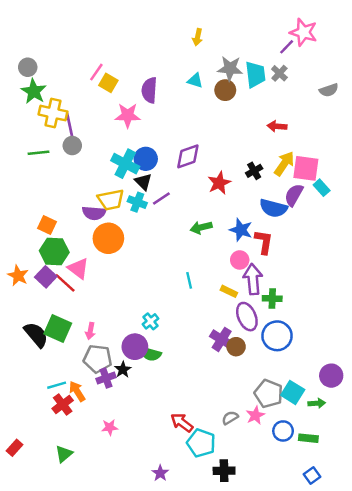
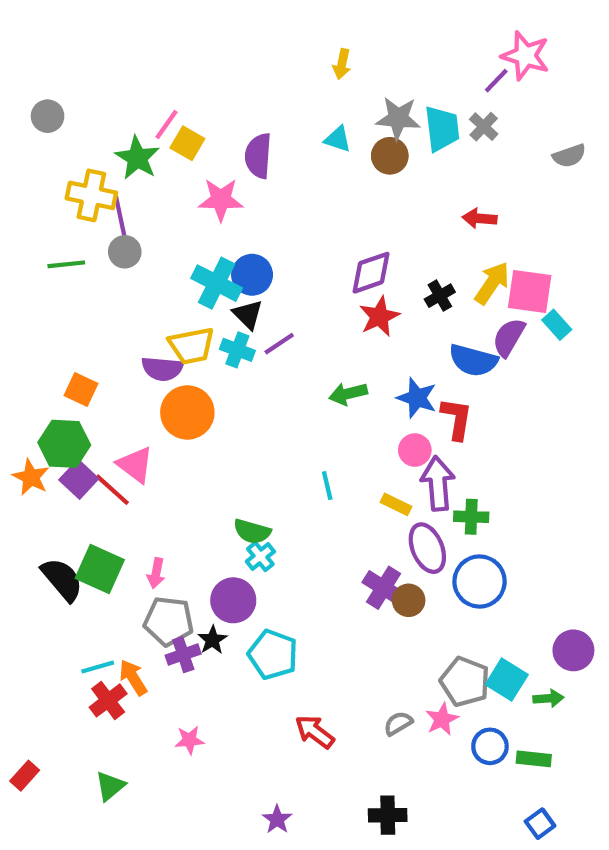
green star: (34, 91) -> (137, 158), moved
purple diamond: (188, 156) -> (371, 273), moved
green hexagon: (54, 252) -> (64, 444), moved
green semicircle: (151, 354) -> (252, 531), moved
cyan pentagon: (201, 443) -> (273, 655), moved

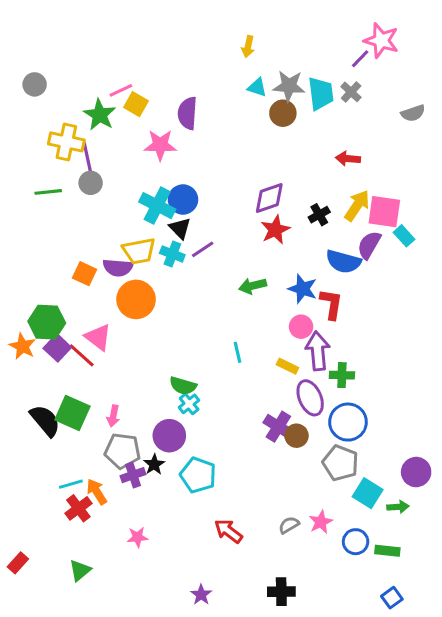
pink line: (166, 125) -> (121, 90), turned 30
cyan triangle: (338, 139) -> (257, 87), moved
orange square: (81, 390) -> (85, 274), moved
gray pentagon: (465, 682) -> (340, 463), moved

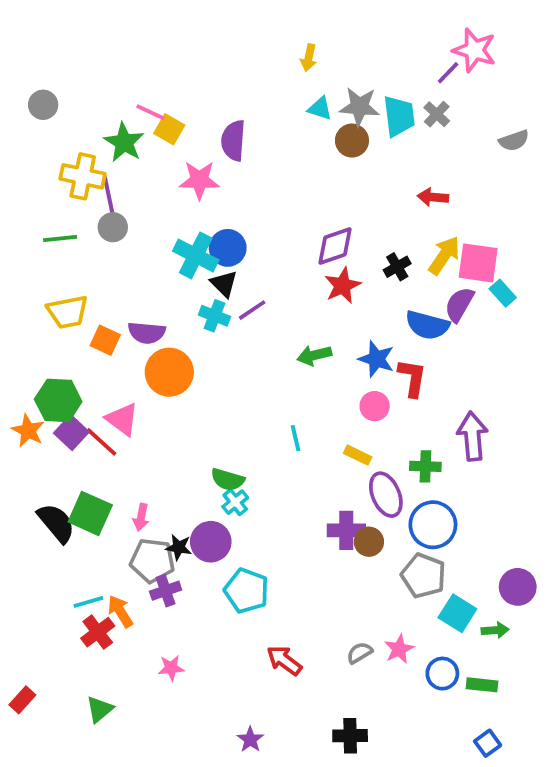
pink line: (121, 90) -> (150, 112), turned 50
yellow trapezoid: (139, 251) -> (68, 312), moved
purple arrow: (318, 351) -> (473, 436), moved
purple cross: (278, 427) -> (346, 530), turned -32
black star: (154, 464) -> (179, 547), moved, turned -30

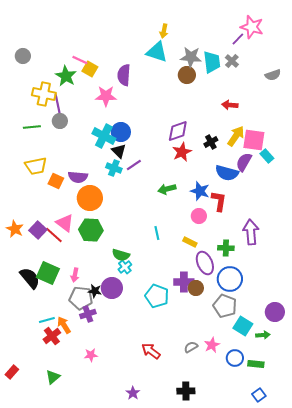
cyan triangle: (320, 109) -> (157, 52), moved, size x1.6
green hexagon: (58, 400) -> (91, 230), moved
cyan pentagon: (247, 591) -> (157, 296), moved

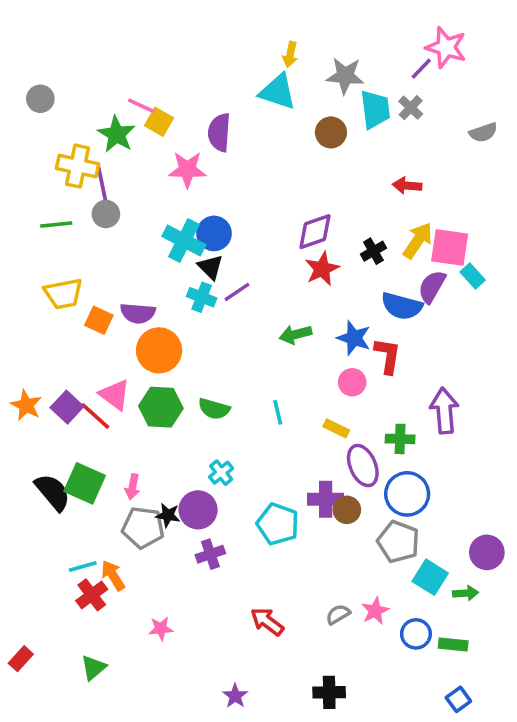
gray star: (191, 57) -> (345, 76), moved
green semicircle: (121, 255) -> (214, 409), moved
purple cross: (88, 314) -> (210, 554), moved

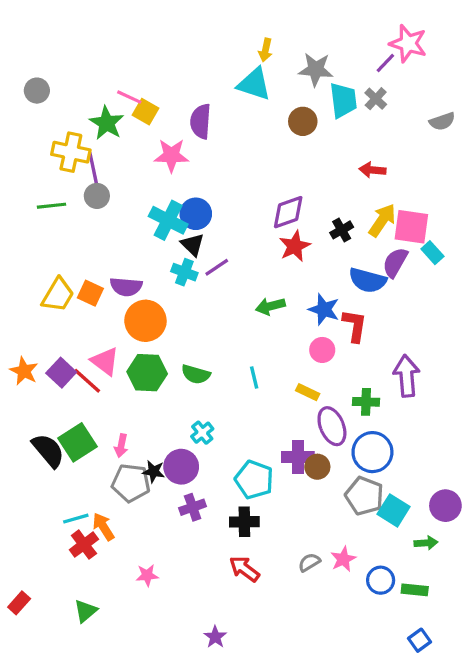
yellow trapezoid: (63, 294) -> (58, 295), moved, turned -48
green square: (85, 483) -> (77, 442), turned 33
cyan square: (430, 577) -> (394, 510), moved
black cross: (329, 692) -> (244, 522), moved

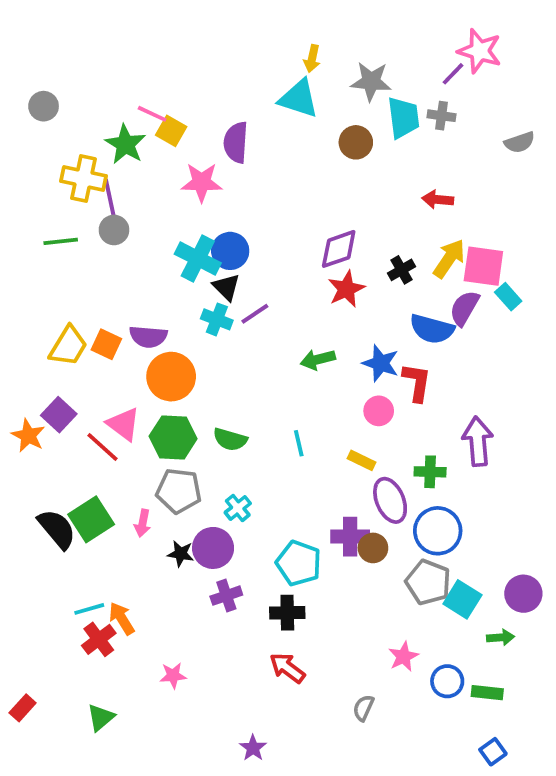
gray cross: (376, 99) -> (442, 116), turned -35
purple square: (61, 373) -> (59, 415), moved
gray pentagon: (131, 483) -> (179, 491), moved
gray semicircle: (309, 562) -> (363, 708), moved, turned -35

